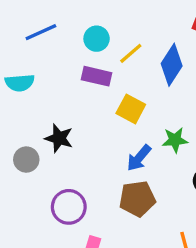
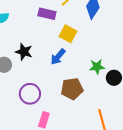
green star: (175, 140) -> (97, 67), moved
blue arrow: (139, 158) -> (58, 57), moved

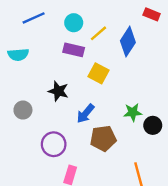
black star: (24, 52) -> (58, 91), moved
blue arrow: (58, 57) -> (85, 114), moved

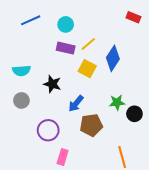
yellow line: (98, 33) -> (88, 44), moved
blue diamond: (128, 42) -> (113, 58), moved
cyan semicircle: (18, 55) -> (21, 71), moved

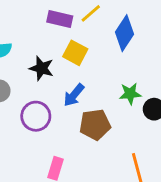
yellow square: (87, 69) -> (75, 53), moved
purple circle: (48, 130) -> (36, 116), moved

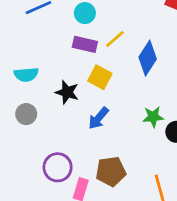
purple circle: (36, 116) -> (58, 167), moved
brown pentagon: (95, 125) -> (111, 171), moved

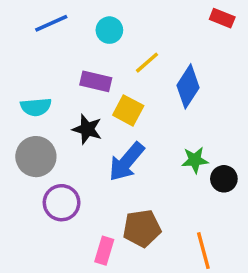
purple rectangle: (85, 44) -> (96, 81), moved
gray circle: (26, 114) -> (36, 157), size x1.5
blue arrow: (99, 118) -> (126, 162), size x1.4
purple circle: (58, 167) -> (62, 203), moved

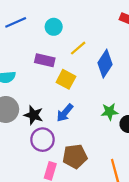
black star: (87, 129) -> (34, 115), moved
blue arrow: (126, 162) -> (65, 113), size x0.7
purple circle: (62, 203) -> (42, 140), moved

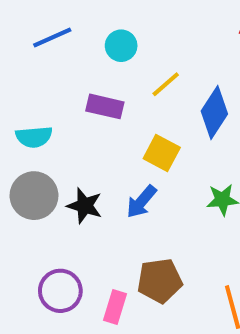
yellow square: (66, 79) -> (162, 153), moved
purple circle: (42, 140) -> (60, 291), moved

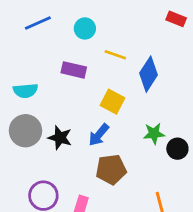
yellow line: (166, 84) -> (115, 55), turned 60
brown pentagon: (160, 281) -> (111, 169), moved

